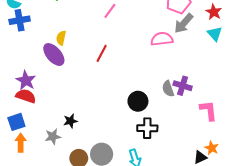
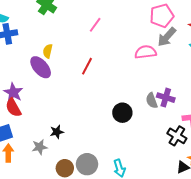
red semicircle: (26, 96) -> (13, 108), turned -138
black cross: (147, 128) -> (177, 136), moved, turned 30

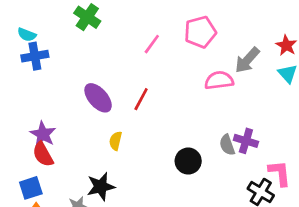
pink pentagon: (162, 16) -> (200, 32), moved
yellow semicircle: (48, 51) -> (116, 141), moved
purple ellipse: (41, 67) -> (98, 98), moved
black star: (57, 132) -> (101, 187), size x1.5

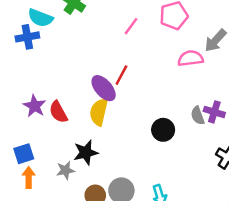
cyan semicircle: (27, 35) -> (40, 18), moved, size x1.5
purple ellipse: (98, 98) -> (104, 88), moved
yellow semicircle: (116, 141) -> (99, 112), size x1.6
red semicircle: (43, 154) -> (58, 112), moved

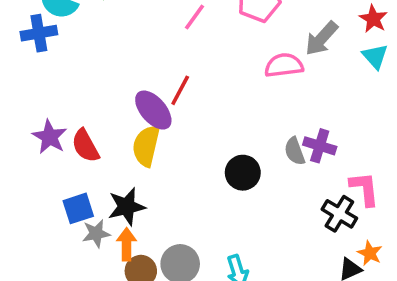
blue square: (24, 154) -> (78, 208), moved
orange arrow: (29, 177) -> (127, 244), moved

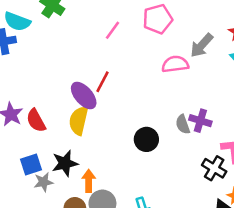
orange arrow: (127, 244) -> (89, 181), moved

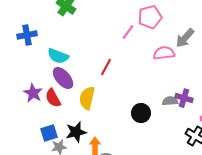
cyan semicircle: (17, 21) -> (58, 56), moved
pink line: (113, 30) -> (128, 32), moved
purple ellipse: (84, 96) -> (63, 78), moved
gray semicircle: (183, 124) -> (170, 101), turned 105

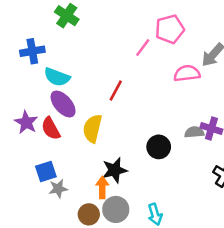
blue cross: (27, 35) -> (32, 51), moved
black star: (76, 132) -> (115, 170), moved

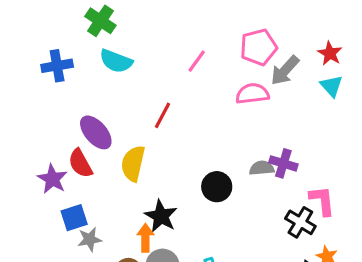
pink pentagon: (170, 29) -> (259, 47), moved
cyan semicircle: (57, 77) -> (116, 61), moved
purple star: (26, 122) -> (52, 179), moved
black star: (115, 170) -> (161, 216), turned -30

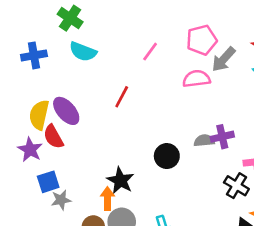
yellow semicircle: (133, 163) -> (39, 115), moved
purple cross: (283, 163) -> (222, 137), turned -30

